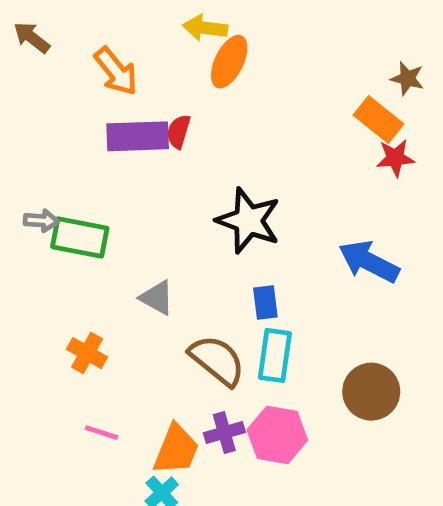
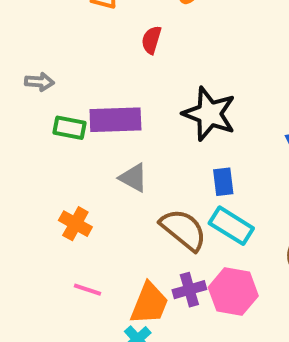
purple rectangle: (138, 136) -> (115, 120), moved
gray arrow: (41, 221) -> (40, 82), moved
green rectangle: (80, 237) -> (69, 128), size x0.7
cyan rectangle: (275, 355) -> (231, 226), turned -66

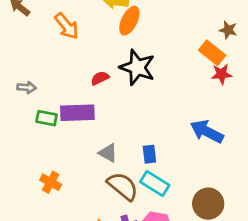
red semicircle: (151, 40) -> (100, 78), moved, turned 48
black star: (209, 114) -> (137, 67), moved
gray triangle: (133, 178) -> (108, 153), moved

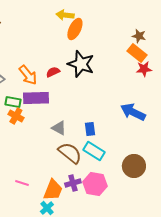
orange arrow: (67, 26) -> (28, 75), moved
brown star: (228, 30) -> (139, 36), moved
orange cross: (51, 182) -> (16, 116), moved

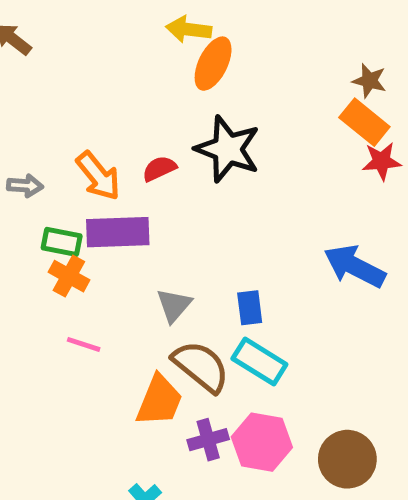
gray triangle: (59, 128) -> (174, 305), turned 42
brown circle: (134, 166) -> (347, 459), moved
pink line: (22, 183) -> (84, 344), moved
orange trapezoid: (53, 190) -> (159, 401), moved

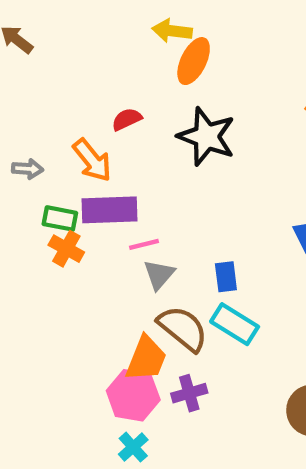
red semicircle: (159, 169) -> (127, 119), moved
pink line: (84, 344) -> (144, 244), moved, turned -32
pink hexagon: (262, 442) -> (133, 395), moved

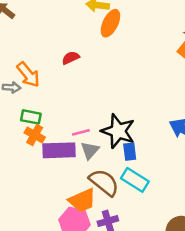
black star: (207, 137) -> (118, 131), moved
orange arrow: (92, 160) -> (28, 75), moved
purple rectangle: (109, 210) -> (59, 150), moved
orange trapezoid: (146, 359) -> (82, 200), turned 44

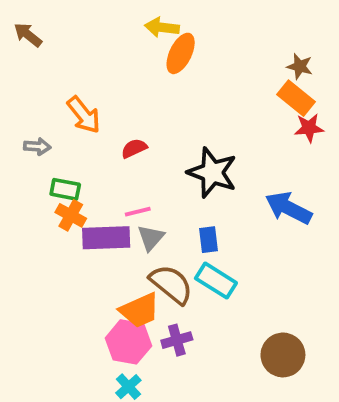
red semicircle: (71, 58) -> (134, 148), moved
orange arrow: (28, 75) -> (84, 115), moved
black star: (118, 131) -> (212, 173), moved

